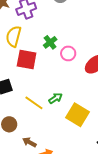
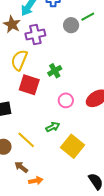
pink circle: (68, 53) -> (66, 100), moved
yellow line: (34, 103) -> (26, 140), moved

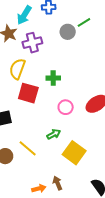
green cross: (55, 71) -> (53, 78), turned 32
brown arrow: (21, 167) -> (57, 183), moved, turned 32

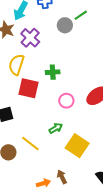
purple cross: (32, 43) -> (30, 38), turned -30

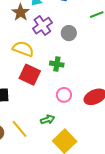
gray circle: (65, 25) -> (69, 33), moved
yellow semicircle: (16, 65) -> (23, 49), turned 80

